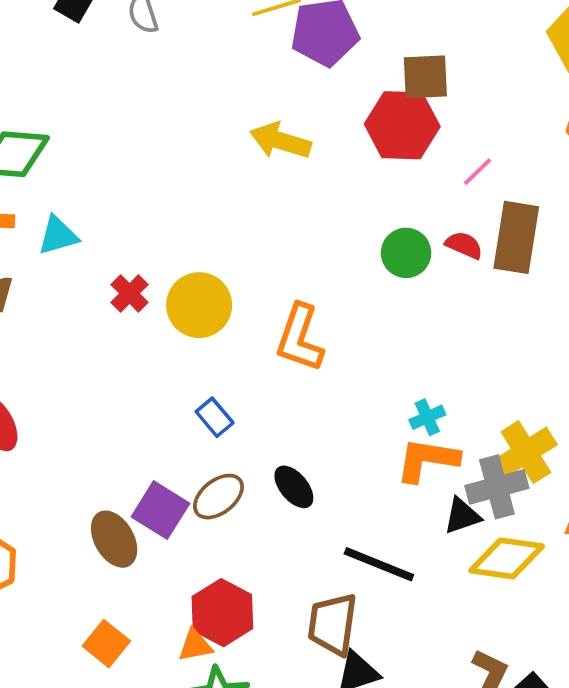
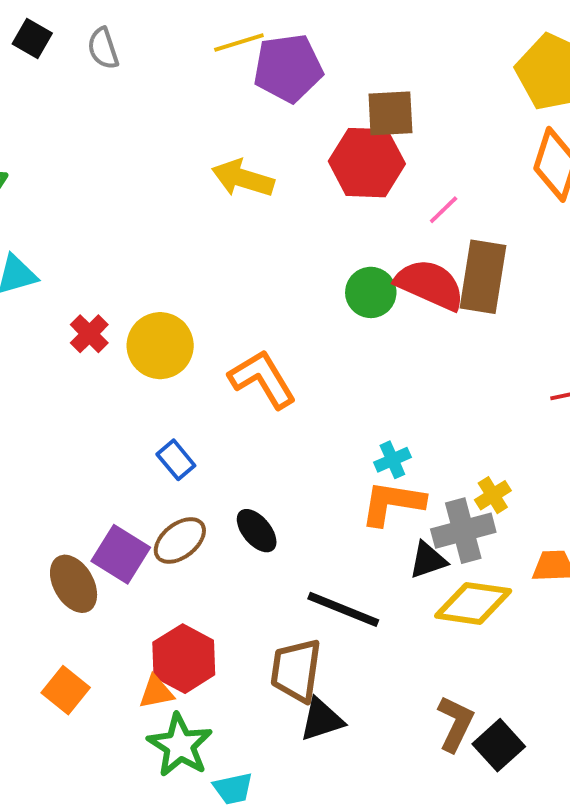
red semicircle: (464, 245) -> (430, 285), size x1.8
orange L-shape: (300, 338) -> (263, 379), turned 130
yellow cross: (526, 452) -> (493, 495), size x0.6

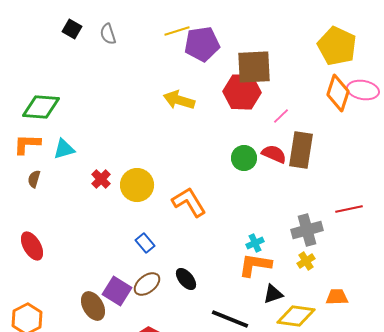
brown square: (390, 113) -> (254, 67), size x1.4
red semicircle: (430, 285) -> (274, 154), size x0.7
gray cross: (463, 531) -> (307, 230), moved

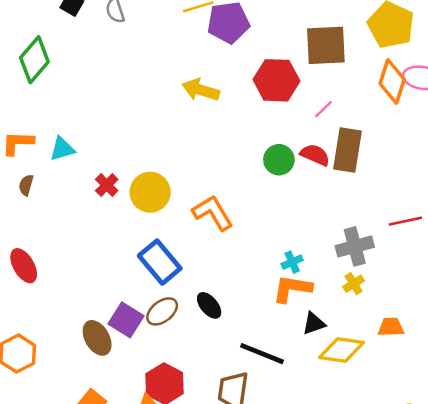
brown square: (254, 67) -> (326, 45), moved
green diamond: (41, 107) -> (34, 60), moved, turned -54
blue rectangle: (145, 243) -> (160, 262), size x1.8

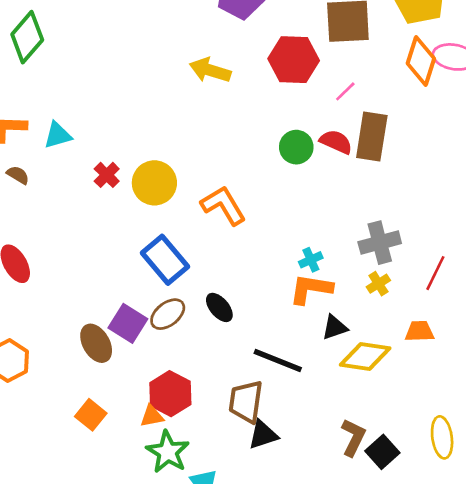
brown semicircle: (26, 185) -> (18, 175), turned 105
red line: (405, 221) -> (435, 273), moved, turned -52

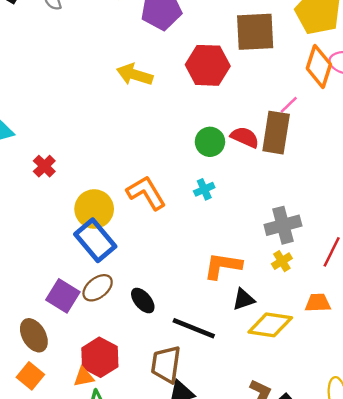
pink line: (345, 91) -> (289, 105), moved
yellow circle: (154, 183) -> (94, 209), moved
cyan cross: (311, 260) -> (204, 189), moved
black ellipse: (219, 307) -> (143, 301), moved
brown ellipse: (96, 343) -> (34, 335), moved

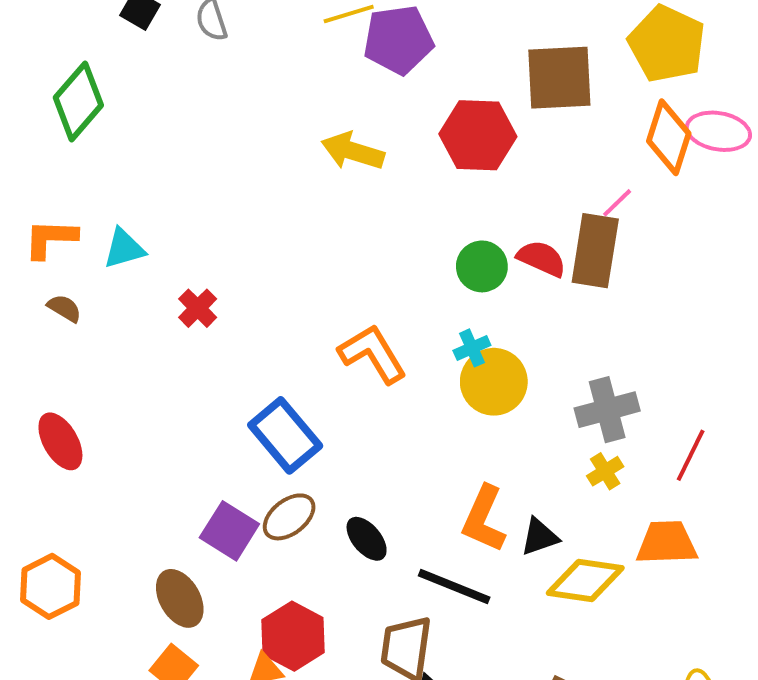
yellow circle: (94, 209) -> (494, 382), moved
orange L-shape: (223, 266) -> (484, 519), moved, turned -75
orange trapezoid: (318, 303) -> (667, 543), size x1.4

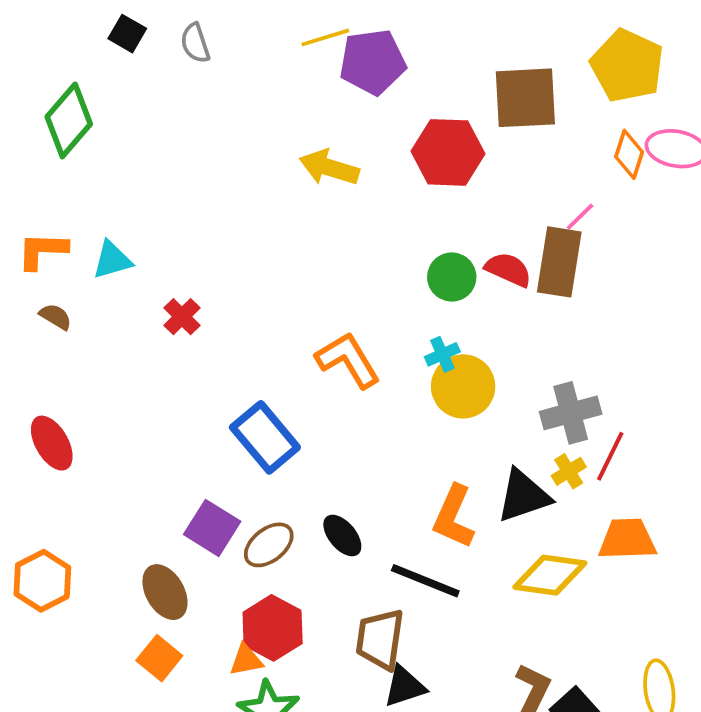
orange diamond: (669, 137) -> (629, 154), size x0.7
red line: (691, 455) -> (610, 456), moved
brown ellipse: (289, 517) -> (269, 545), moved
black triangle: (540, 537) -> (523, 496), moved, size x1.5

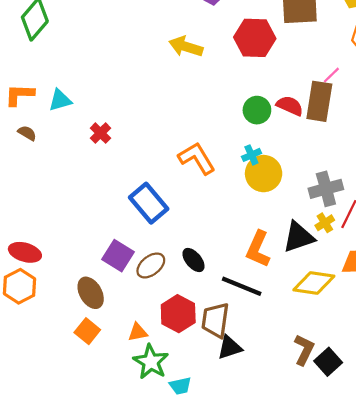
red ellipse: (52, 443) -> (25, 252), moved, turned -44
red hexagon: (273, 628) -> (178, 314), moved

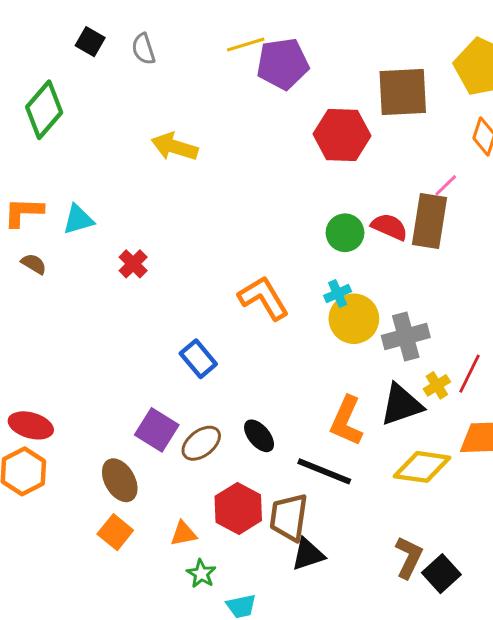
yellow arrow: (186, 47) -> (175, 147), moved
gray cross: (326, 189) -> (406, 336), moved
blue rectangle: (149, 203) -> (198, 359), size x0.7
green star: (151, 362) -> (201, 574), size x0.6

